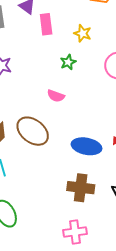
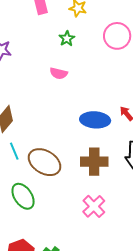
brown ellipse: (33, 131) -> (45, 162), moved
pink cross: (75, 232) -> (94, 206), turned -30

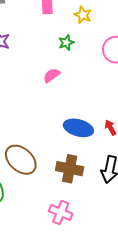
pink semicircle: (59, 73) -> (52, 75), turned 120
pink cross: (94, 206) -> (61, 213), turned -35

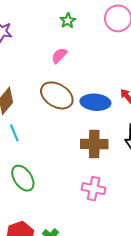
brown ellipse: (21, 160) -> (57, 95), moved

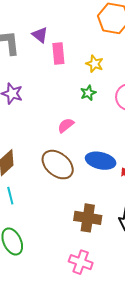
green star: (68, 21) -> (88, 93), moved
blue ellipse: (95, 102) -> (101, 161), moved

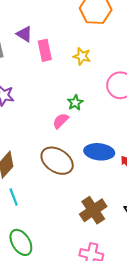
green star: (88, 93) -> (75, 103), moved
brown cross: (88, 218) -> (93, 210), turned -36

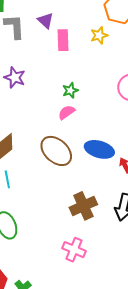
yellow star: (82, 56) -> (99, 35), moved, turned 30
green star: (75, 103) -> (70, 90), moved

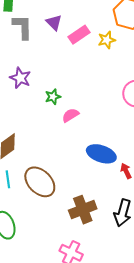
pink rectangle: (63, 40) -> (79, 35), moved, turned 55
green star: (70, 90) -> (53, 97), moved
brown ellipse: (56, 151) -> (40, 182), moved

